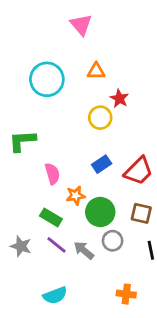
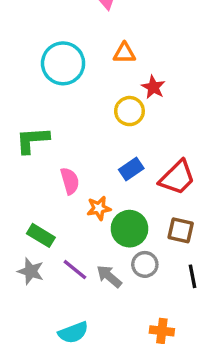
green rectangle: (51, 217) -> (41, 235), moved

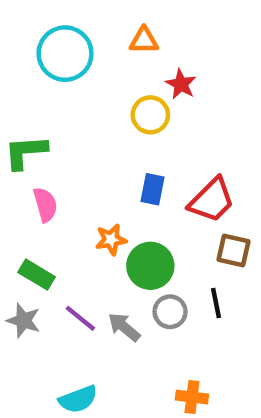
blue rectangle: (131, 169) -> (153, 189), turned -45
pink semicircle: (70, 181) -> (45, 205), moved
brown square: (181, 230) -> (233, 250), moved
black line: (193, 276) -> (216, 303), moved

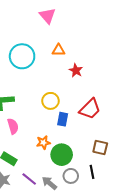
yellow circle: (150, 115) -> (50, 101), moved
red trapezoid: (212, 200) -> (90, 109), moved

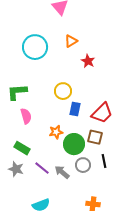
orange triangle: (59, 50) -> (71, 41), turned -32
red trapezoid: (90, 109) -> (102, 113), moved
brown square: (100, 148) -> (95, 137), moved

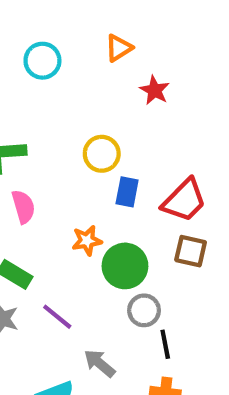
cyan circle: (35, 47) -> (42, 61), size x0.7
brown square: (95, 137) -> (191, 251), moved
black line: (104, 161) -> (165, 344), moved
gray arrow: (62, 172) -> (100, 363), moved

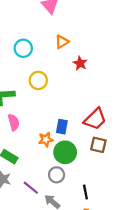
yellow circle: (102, 154) -> (38, 80), moved
blue rectangle: (127, 192) -> (62, 127), moved
gray circle: (144, 310) -> (57, 175), moved
purple line: (57, 317) -> (31, 188), moved

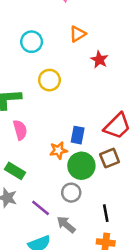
brown square: (98, 145) -> (110, 158), moved, turned -35

